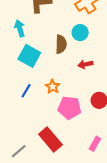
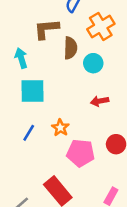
brown semicircle: (61, 44) -> (70, 48), moved
cyan square: (29, 56) -> (33, 91), turned -30

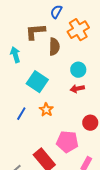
cyan circle: (93, 63) -> (78, 70), moved
cyan square: (33, 91) -> (37, 82), moved, turned 35
pink pentagon: (81, 153) -> (67, 142), moved

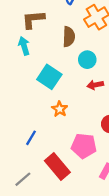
brown L-shape: (35, 32) -> (33, 19), moved
cyan circle: (78, 70) -> (87, 60), moved
blue line: (21, 114) -> (31, 138), moved

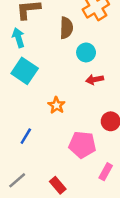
cyan square: (49, 77) -> (25, 71), moved
red rectangle: (57, 167) -> (58, 185), moved, size x0.6

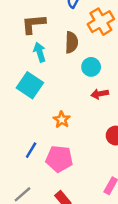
cyan arrow: (18, 38) -> (40, 52), moved
pink pentagon: (82, 145) -> (59, 159), moved

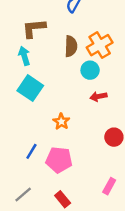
orange cross: (101, 22) -> (100, 45), moved
cyan arrow: (40, 52) -> (24, 56), moved

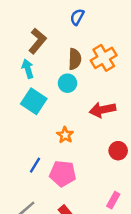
brown L-shape: (34, 28) -> (37, 41), turned 135
cyan circle: (90, 70) -> (68, 83), moved
red arrow: (98, 96) -> (102, 110), size x1.5

